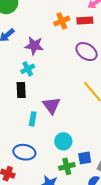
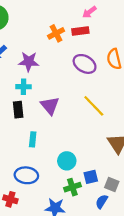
cyan cross: (28, 69) -> (23, 87), turned 32
purple triangle: (52, 105) -> (50, 106), moved

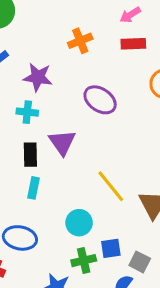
red rectangle: (80, 31) -> (133, 44), moved
purple ellipse: (85, 64) -> (100, 100), moved
yellow line: (94, 106) -> (111, 186), moved
black rectangle: (18, 110) -> (30, 155), moved

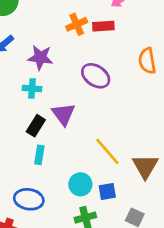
red rectangle: (133, 44) -> (103, 26), moved
black rectangle: (30, 155) -> (36, 126), turned 35
blue square: (111, 248) -> (107, 191), moved

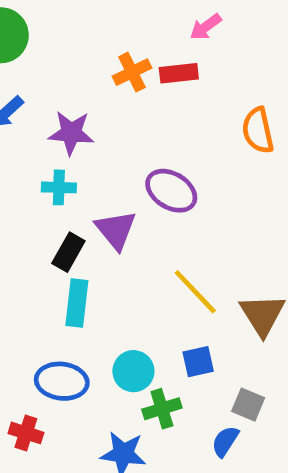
purple ellipse: (96, 76) -> (171, 191), moved
cyan rectangle: (39, 155) -> (77, 303), size x1.4
cyan circle: (80, 184) -> (133, 371), moved

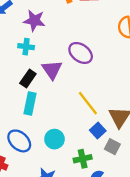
blue square: (198, 362) -> (98, 130), moved, turned -35
blue ellipse: (62, 381) -> (19, 141), turned 30
gray square: (248, 405) -> (112, 147), moved
green cross: (162, 409) -> (83, 159), moved

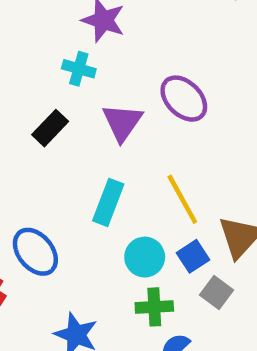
black rectangle: (28, 78) -> (50, 128), moved
cyan rectangle: (30, 104) -> (108, 202), moved
cyan circle: (54, 139) -> (145, 257), moved

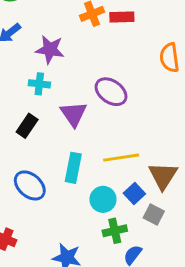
yellow line: (182, 199) -> (121, 158), turned -60
blue ellipse: (35, 252) -> (30, 185), moved

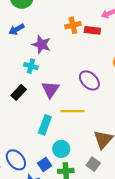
purple ellipse: (111, 92) -> (89, 80), moved
yellow line: (121, 158) -> (72, 111), moved
blue ellipse: (30, 185) -> (16, 160), moved
blue square: (134, 194) -> (45, 164), moved

